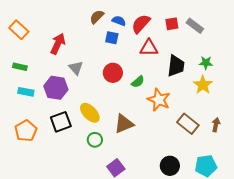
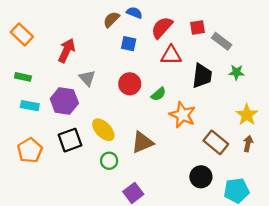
blue semicircle: (119, 21) -> (134, 13), moved
gray rectangle: (195, 26) -> (222, 41), moved
yellow star: (203, 85) -> (247, 115), moved
black circle: (170, 166) -> (201, 177), moved

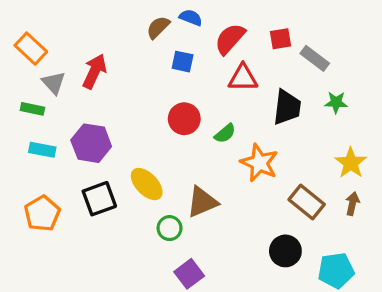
gray triangle: (87, 78) -> (54, 83), moved
green circle: (109, 161) -> (170, 228), moved

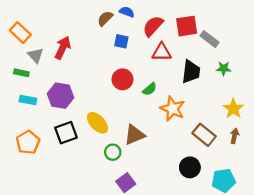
red square: (281, 39) -> (187, 26), size x1.5

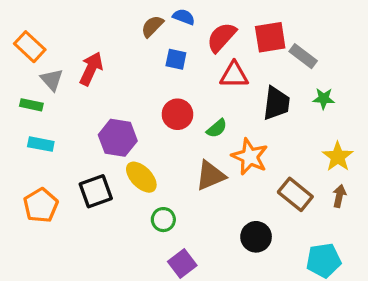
purple hexagon: (61, 96) -> (118, 138), moved
brown triangle: (134, 135) -> (210, 176), moved
black circle: (190, 167) -> (256, 237), moved

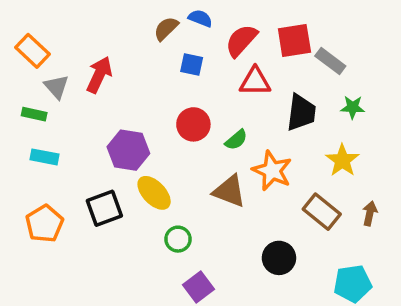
yellow star: (338, 157) -> (342, 160), moved
brown triangle: (210, 176) -> (229, 191), turned 44

